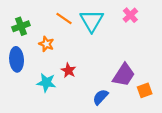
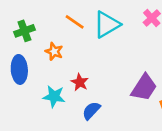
cyan triangle: (92, 21) -> (107, 24), turned 30
blue semicircle: (101, 97) -> (91, 111), moved

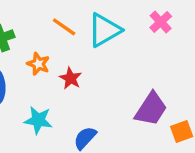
red star: (80, 82) -> (71, 78), moved

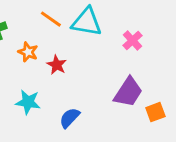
pink cross: (161, 22) -> (132, 41), moved
cyan triangle: (104, 30) -> (87, 22), turned 40

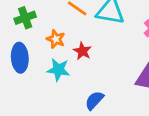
cyan star: (28, 102) -> (58, 70), moved

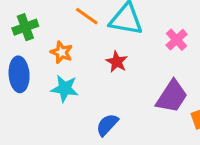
red star: (82, 51) -> (117, 62), moved

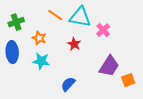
pink cross: (177, 40) -> (103, 30), moved

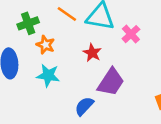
green cross: (16, 22) -> (28, 23), moved
purple trapezoid: (109, 66) -> (111, 82), moved

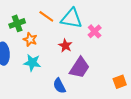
blue semicircle: (84, 106) -> (59, 86), turned -70

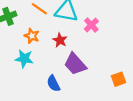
orange star: (30, 40) -> (32, 36), moved
purple trapezoid: (79, 68) -> (75, 64), turned 105

